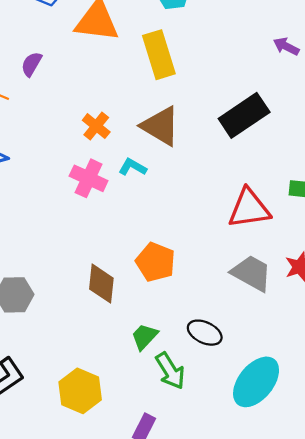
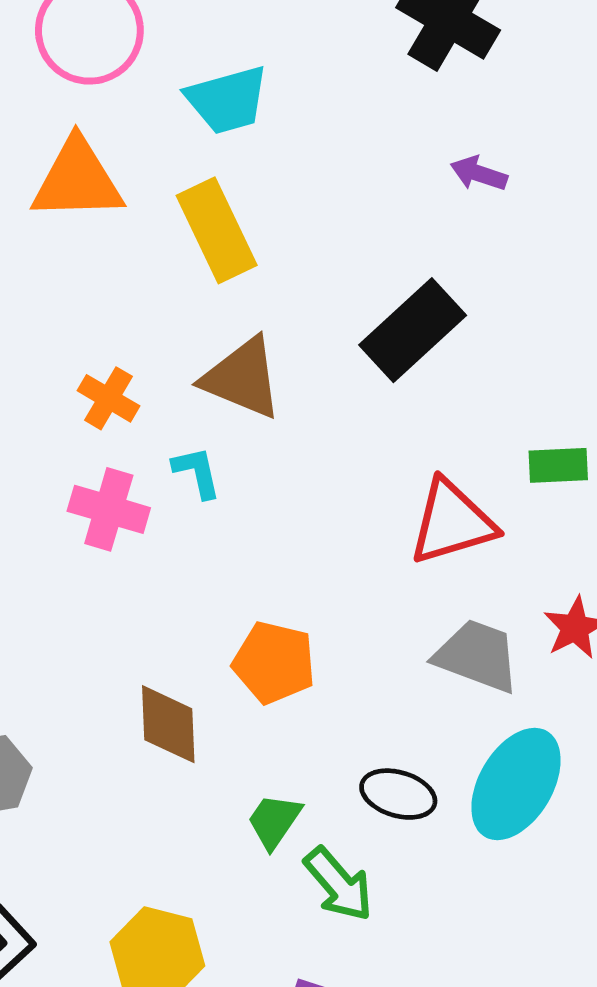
cyan L-shape: (133, 167) -> (197, 472), turned 56
cyan ellipse: (256, 382) -> (516, 784), moved

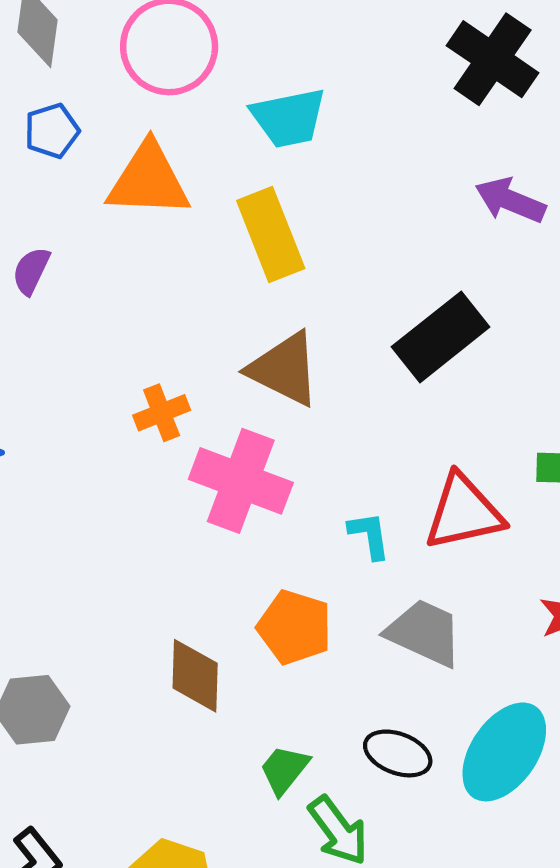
purple arrow: (479, 174) -> (510, 200), size x1.4
orange cross: (108, 398) -> (162, 413), moved, turned 34
cyan L-shape: (197, 472) -> (369, 535), moved
pink cross: (109, 509) -> (241, 481), moved, size x1.4
gray trapezoid: (477, 656) -> (424, 633), moved

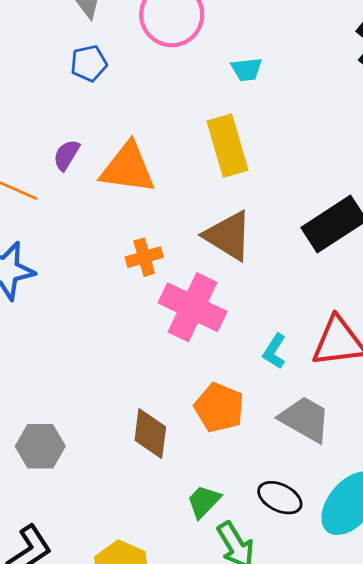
cyan trapezoid: (289, 118) -> (247, 69), size x0.6
orange triangle: (149, 180) -> (128, 168), moved
cyan L-shape: (369, 535) -> (274, 351), turned -144

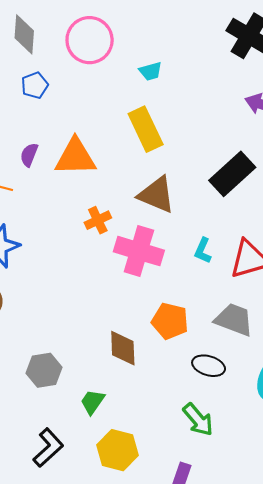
cyan L-shape: (274, 351) -> (203, 251), moved
black ellipse: (280, 498) -> (209, 366), moved
green trapezoid: (204, 501) -> (93, 402), moved

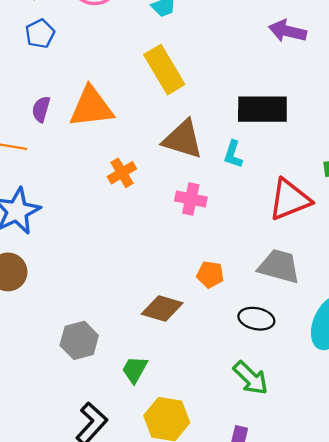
black rectangle: (232, 174) -> (262, 109), turned 48
pink cross: (139, 251) -> (191, 199), moved, size x0.6
cyan L-shape: (203, 251) -> (233, 154), moved
orange pentagon: (170, 321) -> (210, 274), size x0.7
brown diamond: (123, 348) -> (162, 308), turned -66

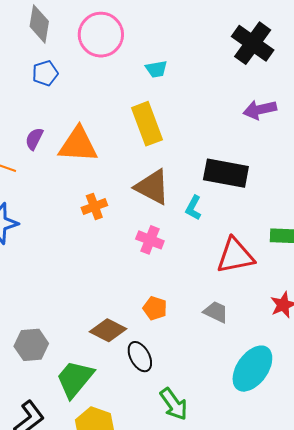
purple arrow: (287, 31) -> (260, 110), turned -36
gray trapezoid: (279, 266) -> (216, 312), size x0.7
black ellipse: (256, 319) -> (140, 357), moved, turned 40
green trapezoid: (135, 370) -> (75, 379), size x1.6

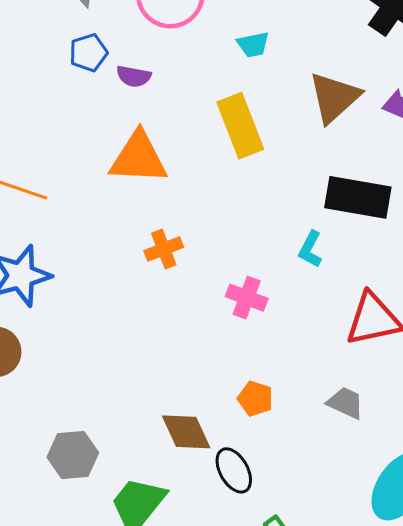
purple semicircle: (34, 139) -> (134, 76), moved, turned -105
brown triangle: (152, 187) -> (334, 97), moved, turned 51
brown diamond: (108, 330) -> (186, 432), turned 39

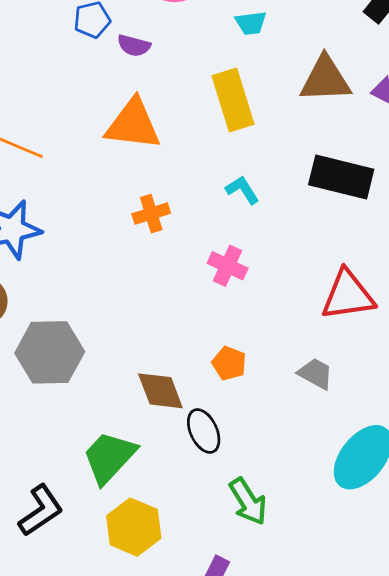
brown triangle: (334, 97) -> (325, 79), turned 36
cyan L-shape: (310, 249) -> (242, 190), moved, turned 116
gray hexagon: (73, 455) -> (50, 352), moved, size x1.4

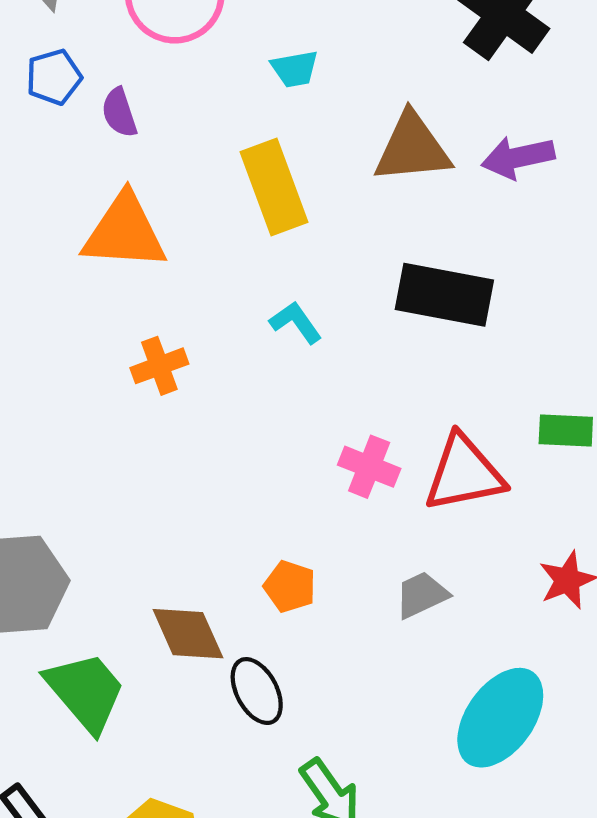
purple semicircle: (134, 46) -> (119, 113), turned 60
pink cross: (228, 266) -> (369, 467), moved
gray trapezoid: (316, 374) -> (422, 595), turned -51
green trapezoid: (109, 457) -> (86, 692), moved, turned 100

